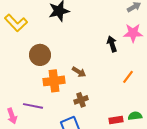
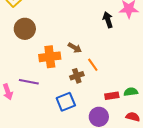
brown circle: (40, 55) -> (25, 29), moved
orange line: (128, 77) -> (93, 65), moved, turned -72

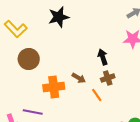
black arrow: (108, 20) -> (103, 57), moved
brown cross: (77, 76) -> (108, 78), moved

